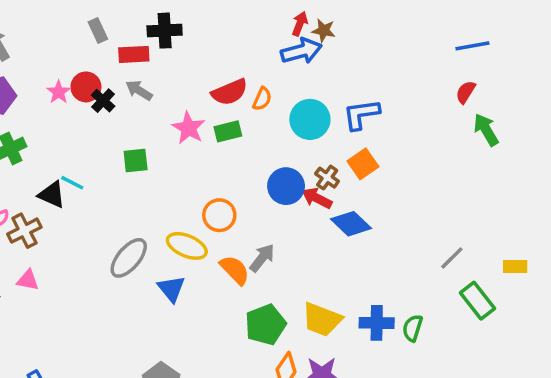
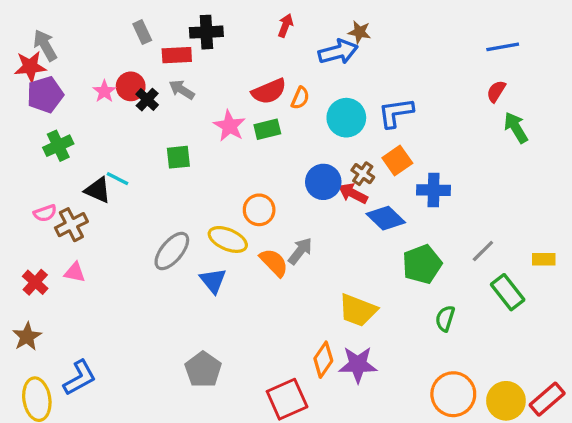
red arrow: (300, 24) -> (285, 25), moved
blue cross: (377, 323) -> (434, 190), moved
green pentagon: (265, 325) -> (422, 264), moved

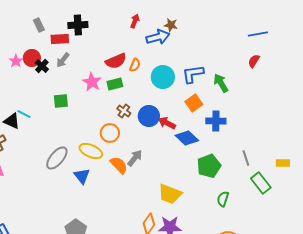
red arrow: (285, 25) -> (135, 21), moved
gray arrow: (182, 90) -> (63, 60), turned -84
green arrow: (516, 128) -> (221, 83), moved
brown cross: (363, 174) -> (124, 111), moved
gray line: (483, 251) -> (246, 158), turned -63

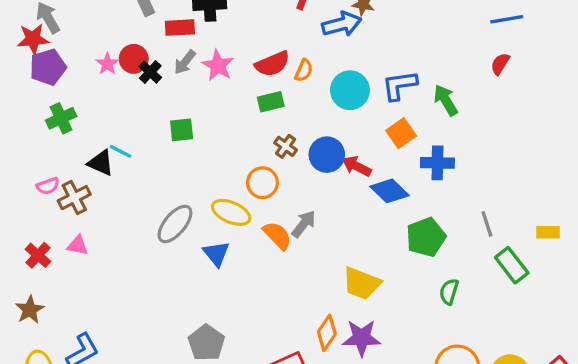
pink star: (92, 82) -> (218, 65), moved

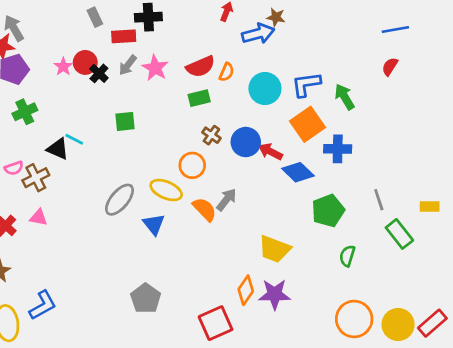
orange square: (401, 133) -> (307, 124), size x1.4

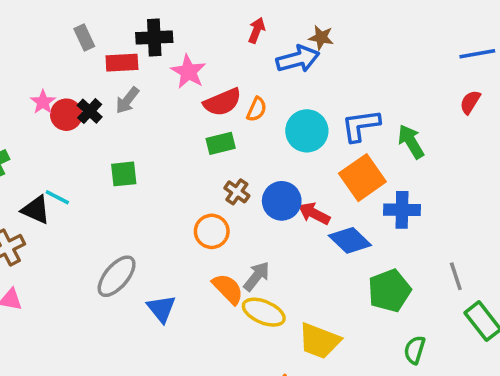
red circle: (85, 62) -> (66, 115), moved
pink star: (155, 68) -> (188, 72), moved
yellow ellipse: (166, 190) -> (264, 312), moved

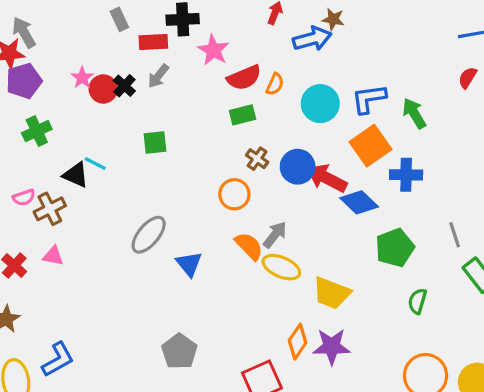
red arrow: (314, 213) -> (327, 178), size x1.4

